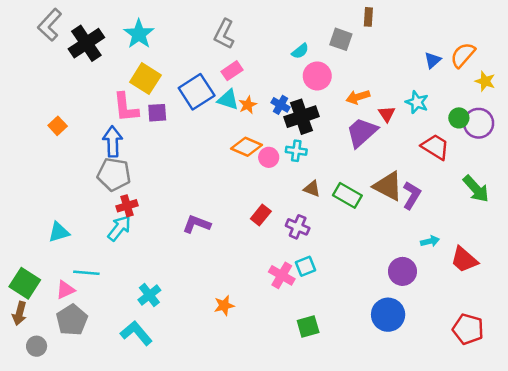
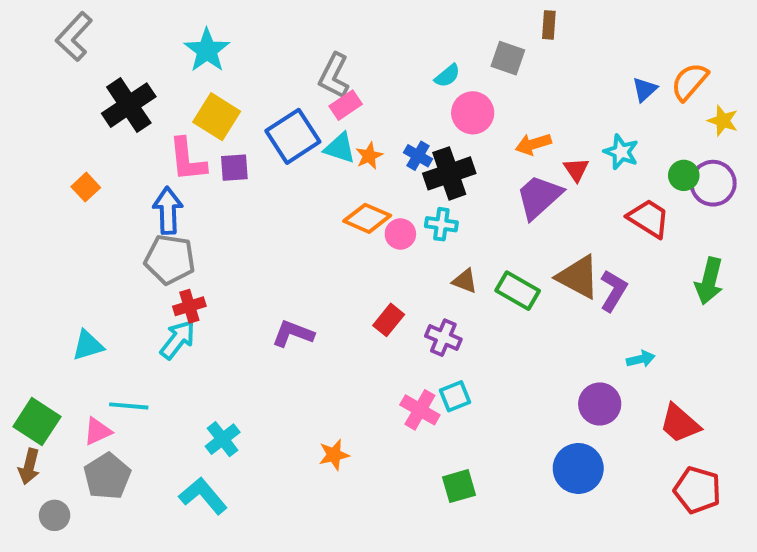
gray L-shape: (224, 34) -> (334, 76), moved
black cross: (86, 43) -> (129, 105), moved
green arrow: (476, 189) -> (709, 281), turned 56
red trapezoid: (464, 260) -> (680, 424), moved

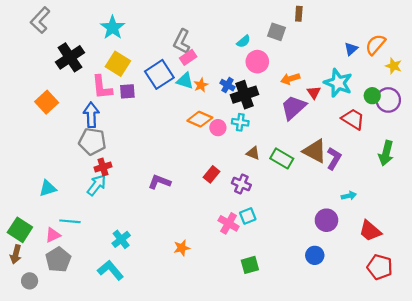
cyan star: (621, 152) -> (338, 83), size x1.5
orange square: (86, 187) -> (47, 102), size x1.5
blue circle: (578, 468) -> (315, 255), size x0.7

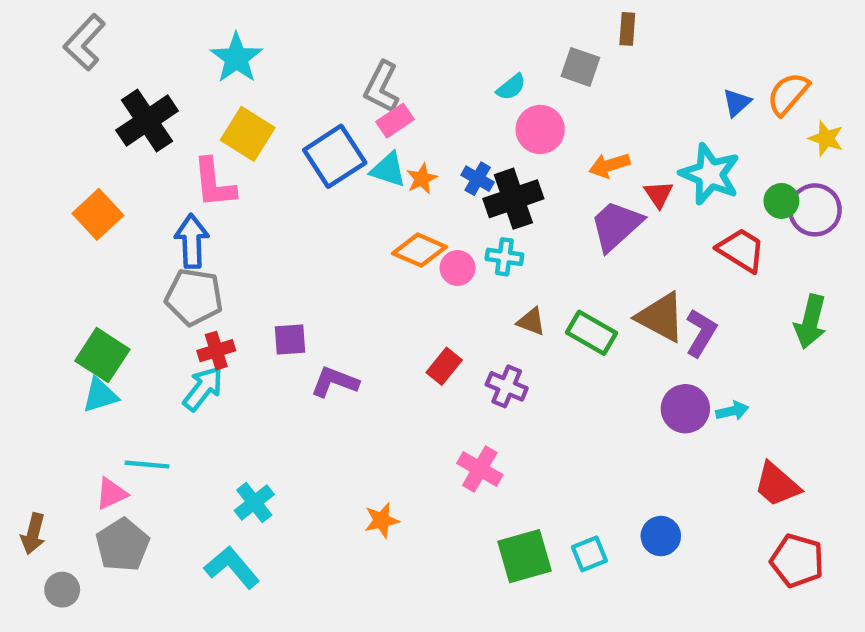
purple square: (127, 91) -> (290, 339), moved
cyan square: (248, 216) -> (589, 554), moved
purple circle: (326, 220) -> (685, 409), moved
green square: (20, 230) -> (102, 355), moved
green square: (250, 265) -> (525, 556), size x1.4

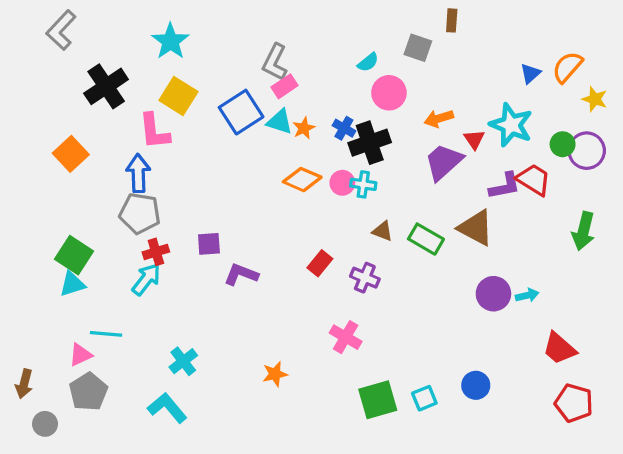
pink circle: (458, 268) -> (342, 183), moved
purple L-shape: (701, 333) -> (505, 186), moved, turned 48

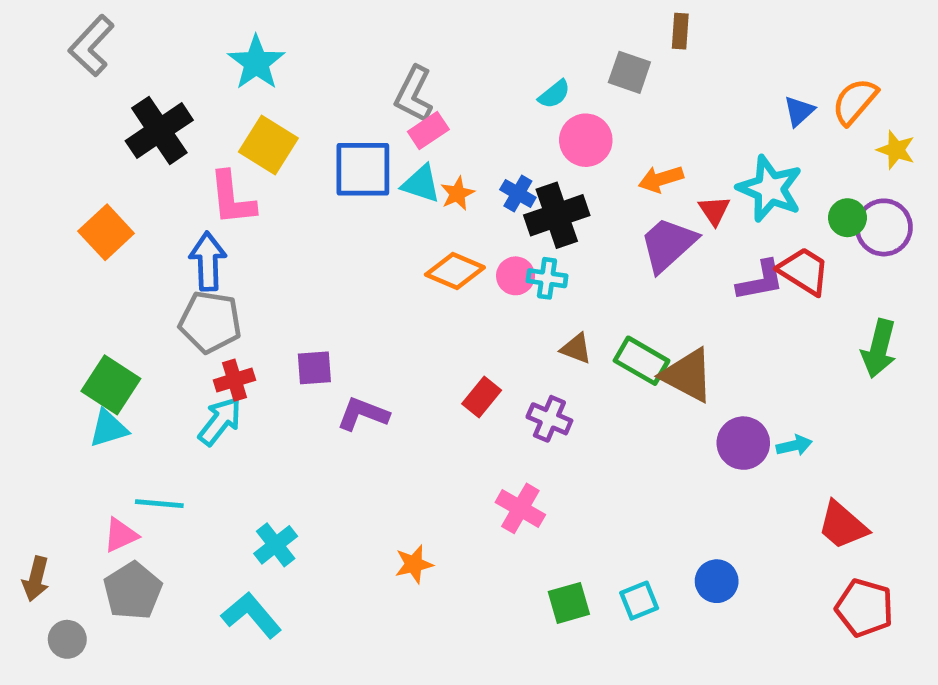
blue square: (241, 112) -> (363, 169), turned 33
brown triangle: (476, 228) -> (688, 375), moved
green square: (378, 400) -> (569, 603), size x0.7

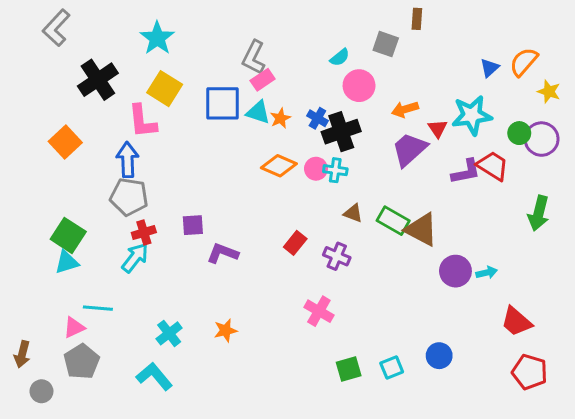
cyan star: (770, 189) -> (472, 115), turned -30
orange star: (414, 564) -> (225, 330), moved

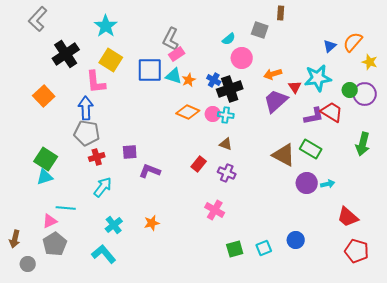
brown triangle: (353, 213) -> (226, 144), moved
green rectangle: (393, 221) -> (311, 149), moved
cyan arrow: (135, 258) -> (103, 187), moved

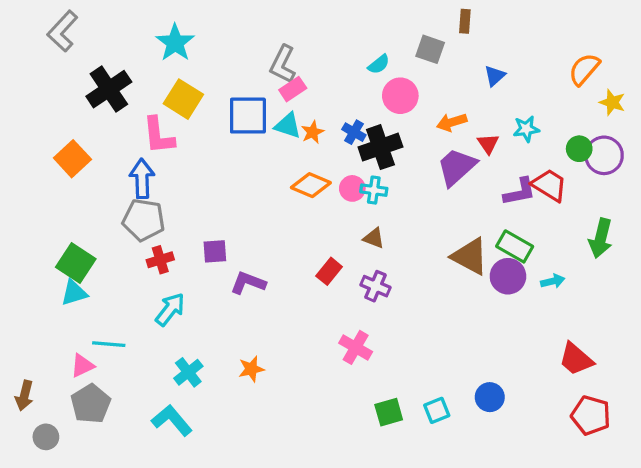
blue triangle: (330, 46) -> (495, 76), moved
cyan star: (318, 78) -> (526, 129), size x0.6
purple circle: (307, 183) -> (508, 276), moved
cyan arrow: (328, 184) -> (553, 281), moved

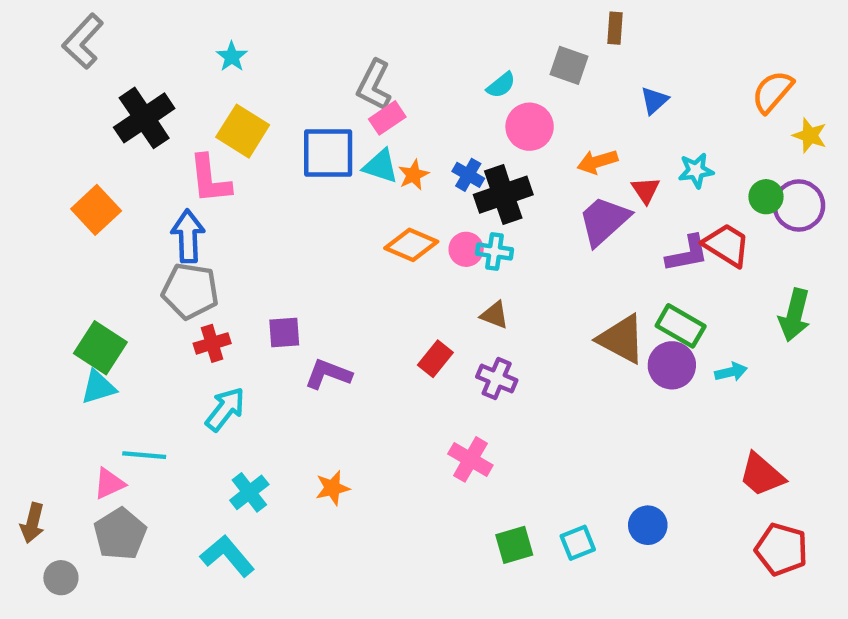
cyan star: (175, 43) -> (232, 57), size x0.6

